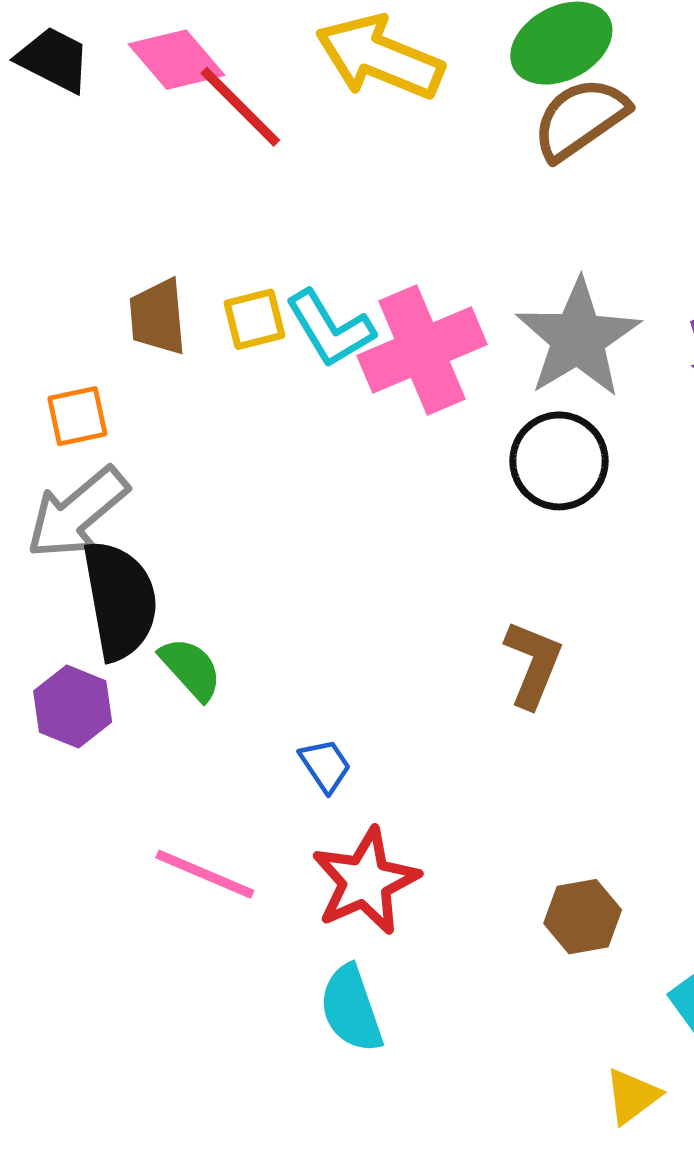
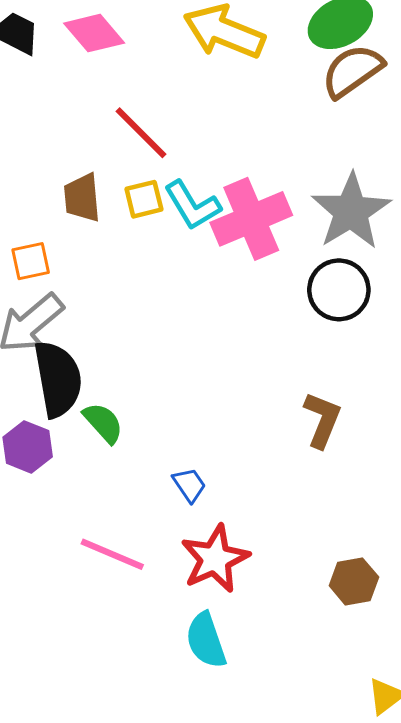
red line: (240, 107) -> (141, 133), moved

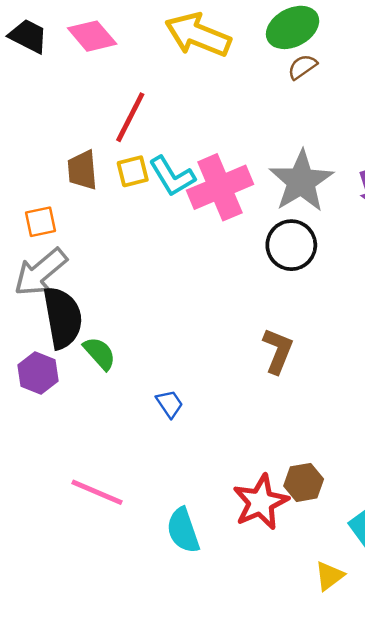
brown semicircle: (352, 71) -> (302, 67), size x0.6
red line: (141, 133) -> (130, 117), turned 72
pink line: (112, 554) -> (97, 492), moved
red star: (215, 559) -> (261, 502), moved

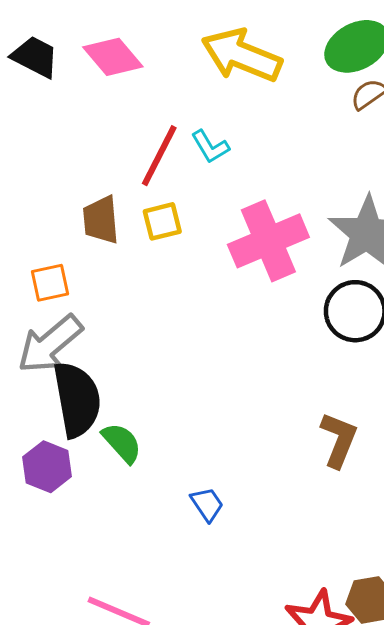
cyan L-shape: (172, 176) -> (210, 147), moved, size x0.7

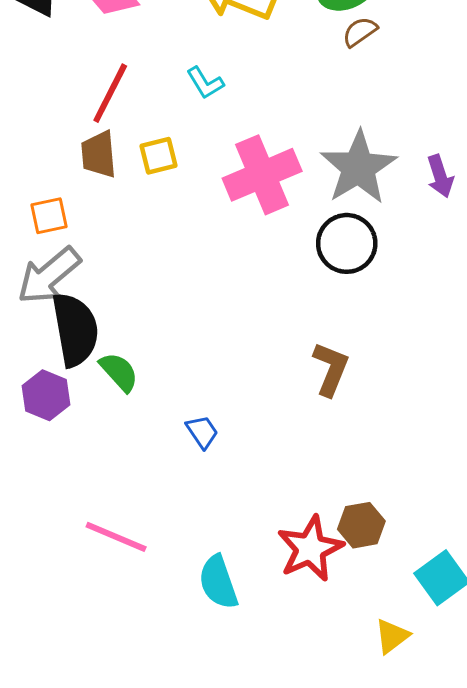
red line: (159, 156) -> (110, 93), moved

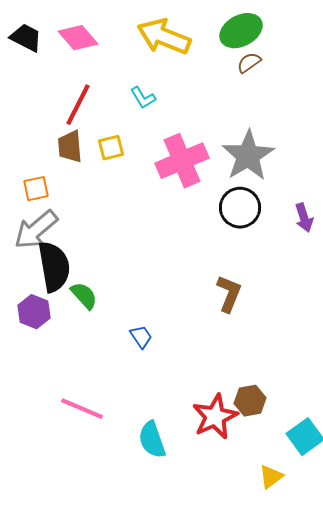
purple arrow: (440, 176) -> (304, 218), moved

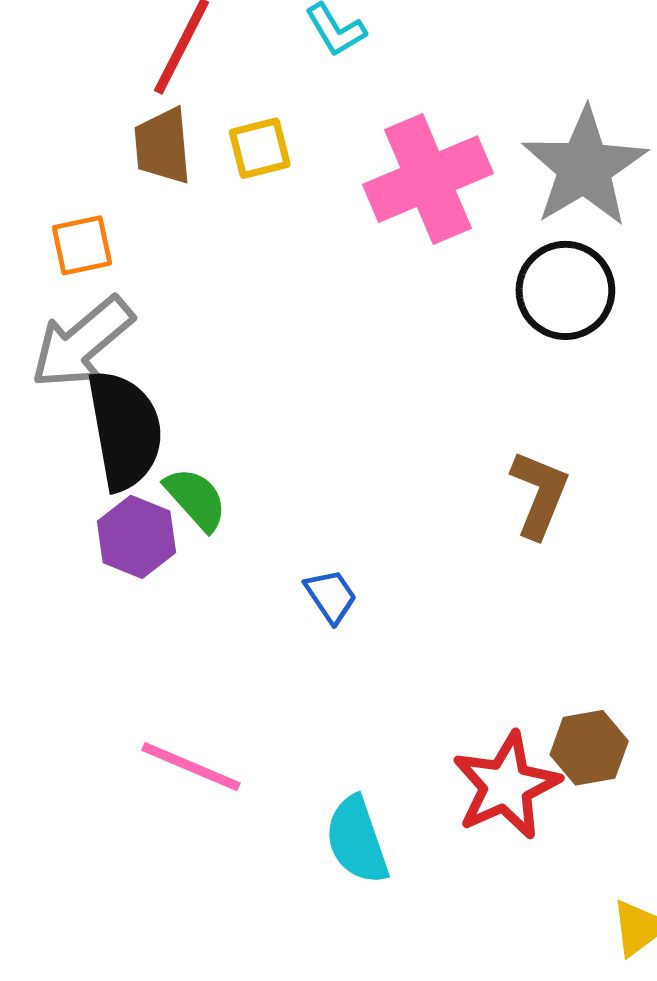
purple hexagon: (34, 312) -> (137, 537), moved

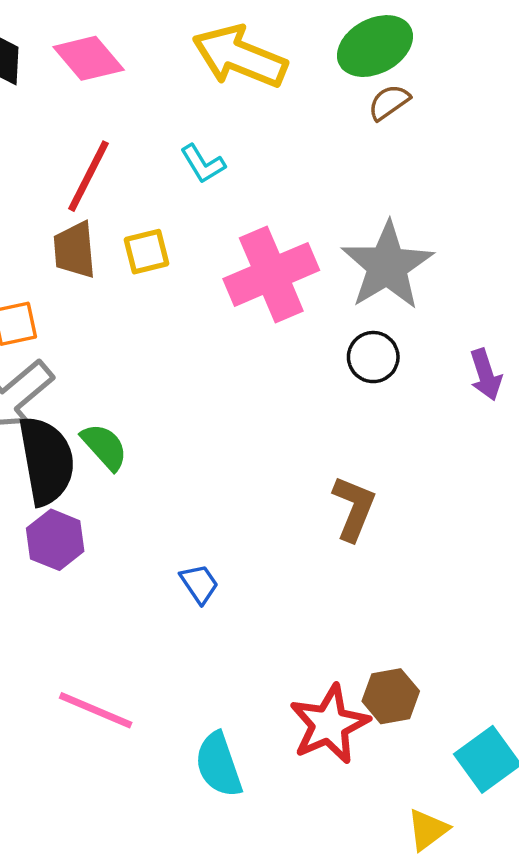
black circle: (565, 290) -> (373, 357), size x0.7
green semicircle: (196, 499) -> (104, 447), moved

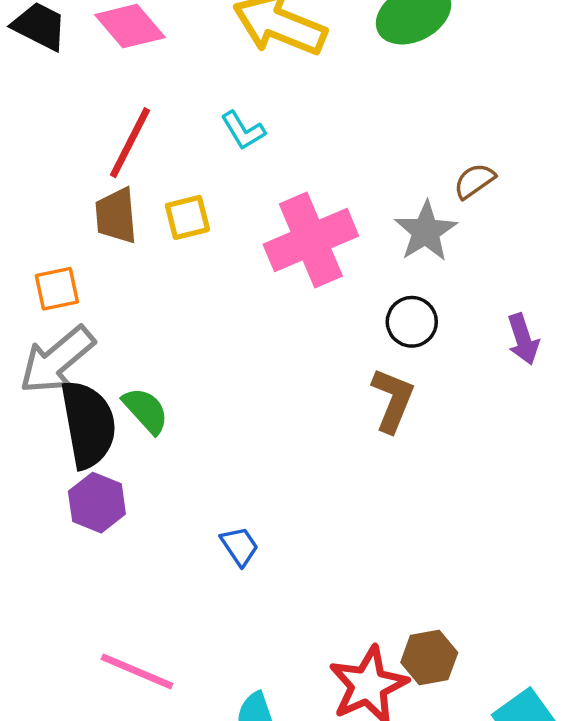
brown semicircle: (389, 102) -> (474, 181), moved
gray star: (387, 266) -> (426, 231), size x0.7
brown L-shape: (354, 508) -> (393, 400), moved

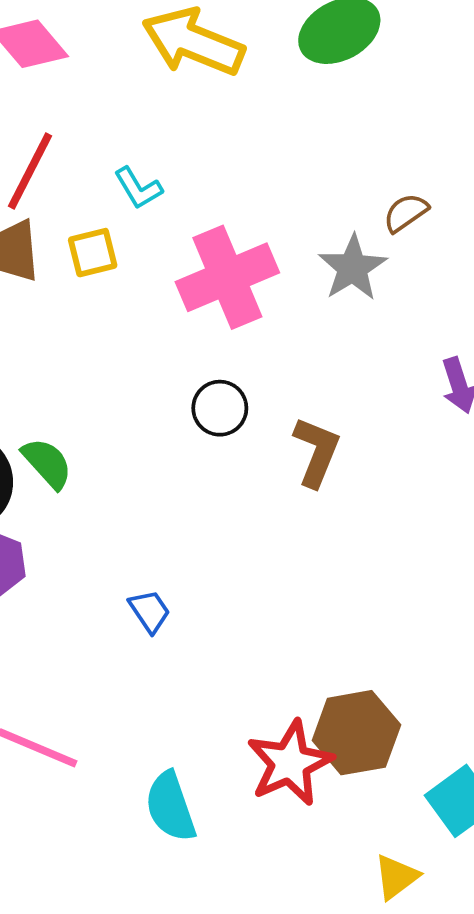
cyan L-shape: (243, 130) -> (138, 188), moved
black circle: (412, 322) -> (220, 408), moved
brown hexagon: (429, 658) -> (356, 733), size x1.4

